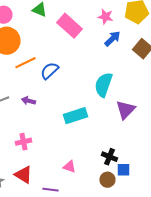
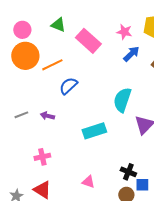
orange line: (25, 63) -> (52, 65), moved

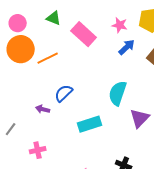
blue semicircle: (68, 86) -> (64, 93), moved
gray line: (21, 115) -> (11, 129), moved, turned -32

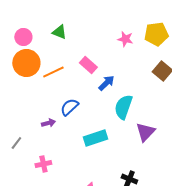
pink rectangle: (84, 34) -> (88, 65), moved, size x0.7
blue arrow: (127, 47) -> (106, 83), moved
purple arrow: (43, 109) -> (48, 123), turned 152

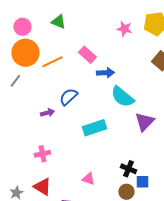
blue arrow: (106, 83) -> (105, 73), turned 42
cyan semicircle: (123, 107) -> (122, 97), turned -70
gray line: (16, 143) -> (15, 81), moved

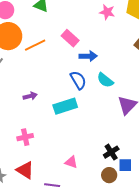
blue semicircle: (68, 97) -> (78, 80), moved, turned 102
cyan semicircle: (122, 97) -> (105, 80), size x0.7
cyan rectangle: (94, 128) -> (65, 106), moved
black cross: (128, 169) -> (111, 152), turned 35

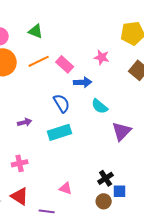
pink star: (107, 12) -> (102, 57), moved
orange line: (35, 45) -> (39, 61), moved
blue semicircle: (78, 80) -> (62, 103), moved

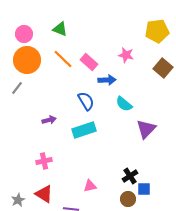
orange line: (39, 61) -> (63, 59), turned 70
pink triangle: (66, 188) -> (90, 186), turned -32

